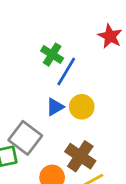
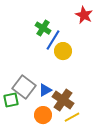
blue triangle: (55, 107) -> (45, 90), moved
yellow circle: (82, 107) -> (63, 51), moved

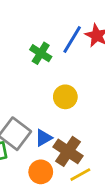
blue line: (53, 40) -> (72, 40), moved
yellow circle: (63, 51) -> (65, 97), moved

